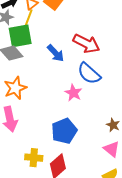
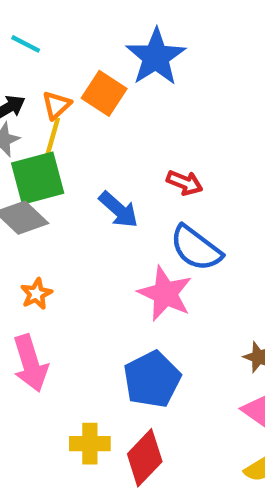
red arrow: (86, 44) -> (185, 183), size x0.6
orange star: (15, 88) -> (36, 294), size x0.6
pink star: (73, 93) -> (165, 294), size x1.4

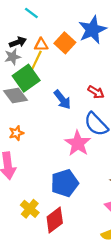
orange triangle: (57, 105) -> (41, 45), turned 32
green square: (38, 178) -> (26, 78), turned -30
yellow cross: (90, 444) -> (30, 209), turned 30

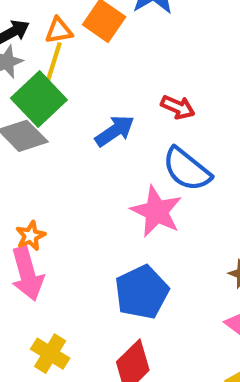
blue arrow: (62, 100) -> (115, 131), turned -78
orange star: (16, 133) -> (31, 236), moved
yellow cross: (30, 209) -> (50, 354), moved

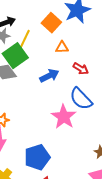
orange triangle: (59, 30) -> (62, 47), moved
blue pentagon: (142, 292) -> (37, 157), moved

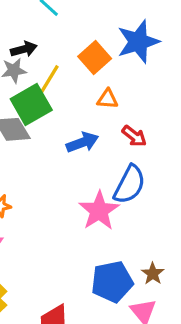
blue semicircle: (81, 99) -> (130, 185), turned -115
blue pentagon: (37, 157) -> (112, 282), moved

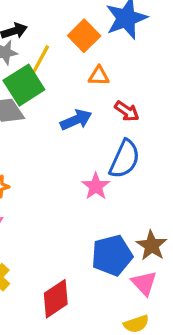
pink star: (99, 211) -> (96, 186), size x0.7
brown star: (153, 274) -> (152, 245), size x1.4

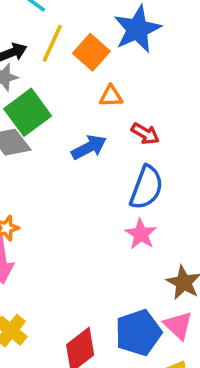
yellow line: (40, 61) -> (52, 43), moved
pink star: (96, 186) -> (141, 234), moved
blue pentagon: (112, 255) -> (138, 333), moved

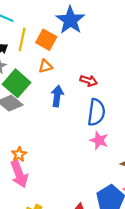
orange triangle: (111, 96) -> (45, 66), moved
blue arrow: (89, 147) -> (57, 96), turned -42

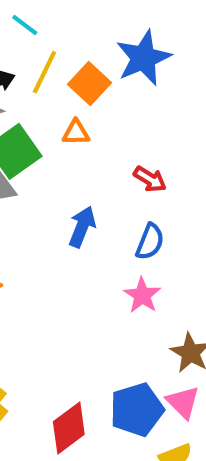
blue arrow: (57, 96) -> (82, 227), moved
blue semicircle: (96, 112) -> (150, 242), size x0.7

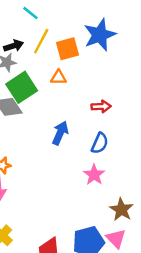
orange square: (90, 83) -> (67, 49), turned 30
red arrow: (150, 179) -> (101, 106), turned -36

